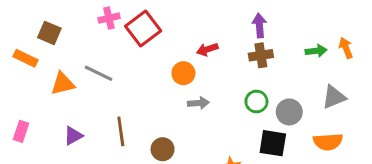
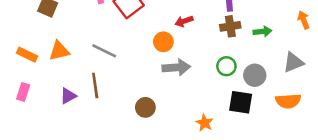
green arrow: (316, 51) -> (262, 31), moved
orange rectangle: (25, 58) -> (27, 55), moved
gray line: (98, 73) -> (104, 51), moved
gray arrow: (198, 103) -> (176, 68), size x1.5
brown line: (121, 131) -> (95, 86), moved

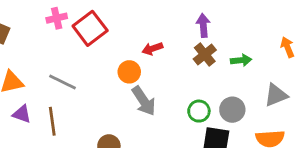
brown cross: (230, 26) -> (205, 54), turned -30
green circle: (226, 66) -> (199, 111), moved
gray arrow: (176, 68) -> (144, 101), turned 60
purple triangle: (68, 96) -> (22, 114), moved, turned 48

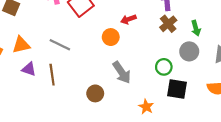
green arrow: (241, 60) -> (196, 28), turned 80
gray arrow: (144, 101) -> (122, 72), moved
gray circle: (232, 110) -> (189, 51), moved

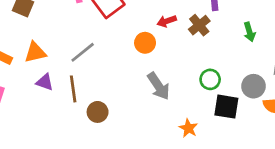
brown cross: (168, 24) -> (199, 25), moved
gray line: (60, 45) -> (83, 52), turned -65
gray circle: (189, 51) -> (253, 86), moved
brown circle: (95, 93) -> (98, 112), moved

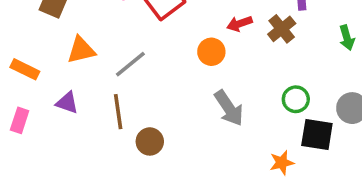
orange triangle: (35, 52) -> (81, 50), moved
purple triangle: (45, 82) -> (67, 103), moved
orange star: (188, 128) -> (282, 163), moved, turned 30

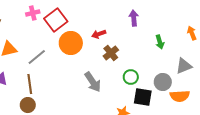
brown cross: (282, 29) -> (111, 53), moved
orange circle: (211, 52) -> (71, 43), moved, size x1.5
brown circle: (150, 141) -> (28, 105), moved

